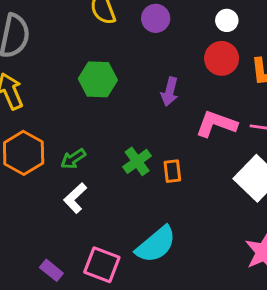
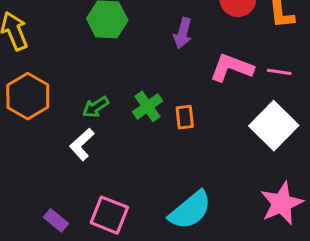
green arrow: (73, 159) -> (96, 107), moved
cyan semicircle: (156, 244) -> (190, 210), moved

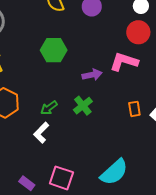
purple arrow: (183, 33) -> (92, 75), moved, turned -114
pink L-shape: (232, 68) -> (124, 62), moved
orange rectangle: (185, 117) -> (134, 109), moved

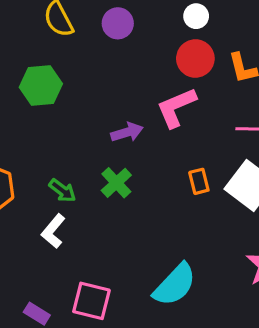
green hexagon: (54, 50) -> (41, 85), moved
pink L-shape: (124, 62) -> (176, 107), turned -36
green arrow: (49, 108) -> (62, 191), turned -102

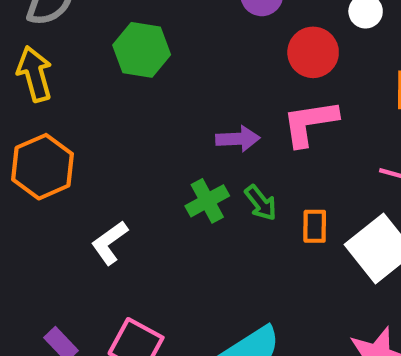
red circle: (195, 59) -> (313, 52), moved
green arrow: (62, 191) -> (261, 203), moved

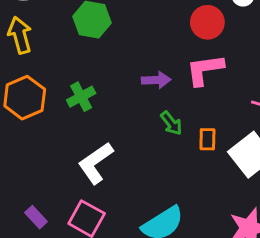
green cross: (207, 201) -> (81, 97), moved
white L-shape: (110, 243) -> (96, 163), moved, size x1.4

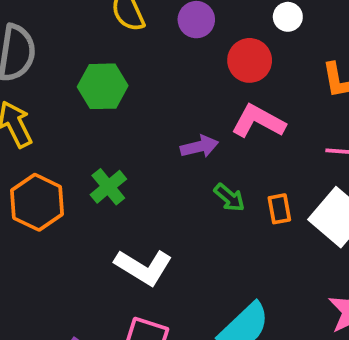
pink L-shape: (205, 70) -> (258, 121), turned 48
white L-shape: (96, 163) -> (144, 267), turned -102

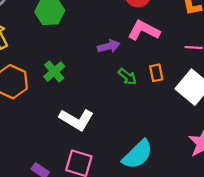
orange rectangle: (279, 209) -> (156, 73), moved

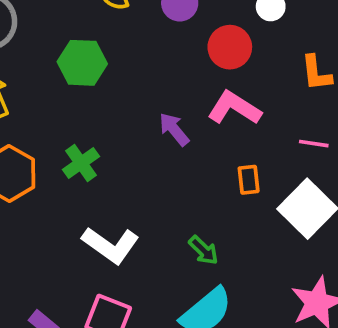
purple arrow: (109, 46) -> (174, 129), turned -120
green arrow: (127, 77) -> (203, 250), moved

